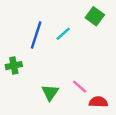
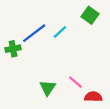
blue line: (36, 35) -> (34, 33), turned 35
green cross: (14, 66) -> (13, 49), moved

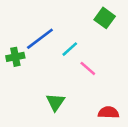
cyan line: (60, 32) -> (70, 49), moved
pink line: (75, 82) -> (88, 68), moved

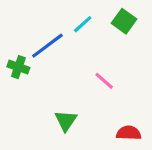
cyan line: (70, 49) -> (83, 24), moved
green cross: (15, 57) -> (18, 67), turned 30

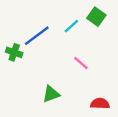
cyan line: (83, 24) -> (71, 26), moved
green triangle: (66, 121) -> (51, 94), turned 36

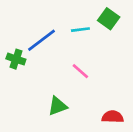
cyan line: (71, 26) -> (80, 30), turned 35
pink line: (81, 63) -> (80, 71), moved

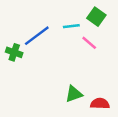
pink line: (80, 71) -> (89, 43), moved
green triangle: (58, 106) -> (74, 94), moved

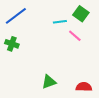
blue line: (37, 36) -> (16, 16), moved
green triangle: (74, 94) -> (49, 82), moved

